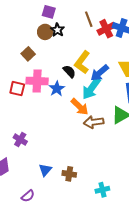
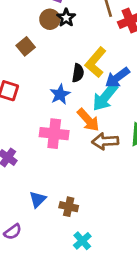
black semicircle: (69, 71) -> (78, 73), turned 48
pink cross: (37, 81) -> (54, 134), moved
cyan cross: (102, 190) -> (82, 241), moved, turned -32

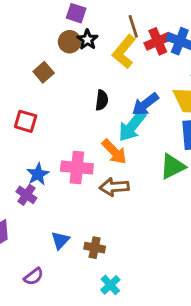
yellow L-shape: (96, 62) -> (124, 52), moved
blue star: (60, 94) -> (38, 174), moved
brown arrow: (105, 141) -> (114, 187), moved

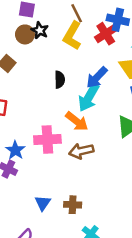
red cross: (158, 41) -> (106, 34), moved

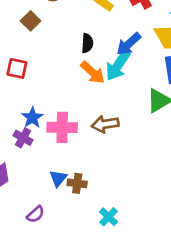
orange arrow: (77, 121) -> (93, 72), moved
pink cross: (47, 139) -> (62, 127), moved
brown cross: (73, 205) -> (77, 183), moved

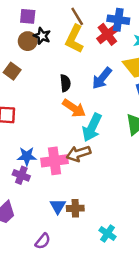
cyan arrow: (118, 65) -> (92, 127), moved
blue star: (32, 118) -> (27, 156), turned -30
brown arrow: (105, 124) -> (78, 154), moved

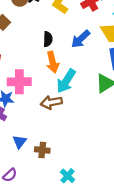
orange arrow: (74, 108) -> (53, 62), turned 36
pink cross: (54, 161) -> (19, 82), moved
blue triangle: (58, 206) -> (20, 142), moved

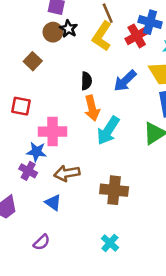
brown arrow: (51, 102) -> (67, 173), moved
blue triangle: (20, 142) -> (53, 203), turned -32
brown cross: (42, 150) -> (114, 190), moved, size x1.5

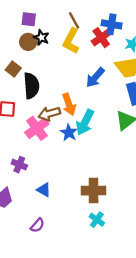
black semicircle: (86, 81) -> (31, 86), moved, size x1.6
pink cross: (53, 132) -> (37, 128), turned -30
blue star: (36, 152) -> (69, 133), moved, turned 30
brown arrow: (67, 173) -> (49, 114), moved
brown cross: (114, 190) -> (94, 191), moved

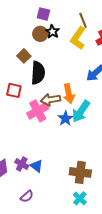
purple cross: (19, 165) -> (22, 164), moved

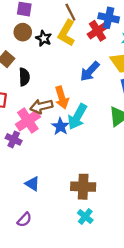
black star: (52, 32) -> (44, 38), moved
black semicircle: (38, 73) -> (24, 77), size x0.7
purple cross: (22, 164) -> (14, 139), moved

